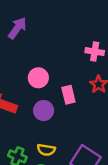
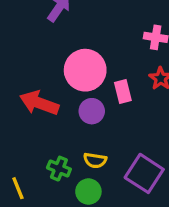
pink circle: (38, 78) -> (85, 70), size x1.6

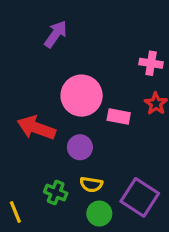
pink rectangle: (123, 91) -> (119, 117), turned -65
purple circle: (92, 111) -> (80, 147), moved
green circle: (88, 192) -> (99, 214), moved

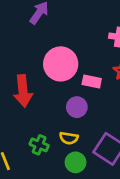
red arrow: (36, 128) -> (23, 91), turned -116
purple circle: (80, 147) -> (77, 107), moved

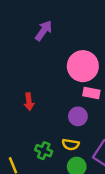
pink circle: (61, 64) -> (83, 66), moved
red arrow: (23, 91) -> (29, 102), size x0.6

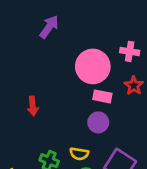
purple circle: (78, 116) -> (98, 122), moved

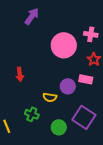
pink rectangle: (102, 96) -> (86, 79), moved
yellow semicircle: (79, 154) -> (50, 97), moved

